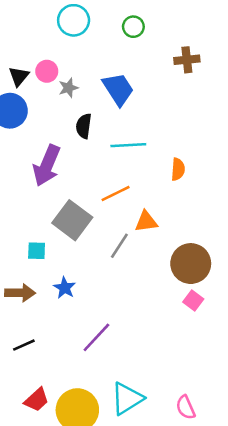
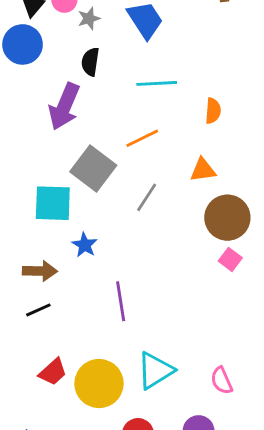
black semicircle: (84, 126) -> (90, 62), moved
orange triangle: (146, 222) -> (203, 170), moved
cyan square: (37, 251) -> (53, 203), size x1.8
brown arrow: (20, 293) -> (40, 271), moved
purple line: (96, 337) -> (121, 301), turned -52

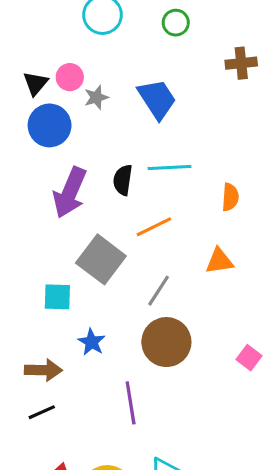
blue circle: (23, 44) -> (50, 125), moved
black semicircle: (90, 62) -> (123, 180), moved
cyan square: (53, 203) -> (57, 297), size x0.7
brown circle: (227, 218) -> (166, 342), moved

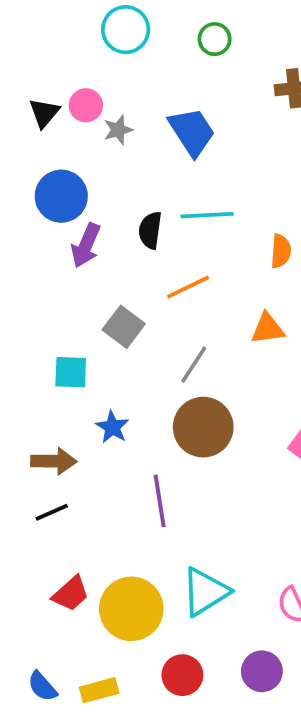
blue circle: (50, 125) -> (61, 196), moved
purple arrow: (70, 192) -> (86, 245), size x0.7
gray square: (101, 259) -> (124, 327), size x0.7

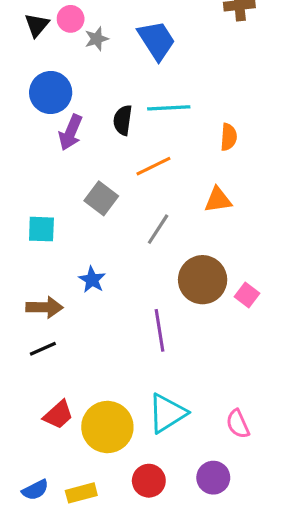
cyan square: (71, 372) -> (41, 229), moved
brown circle: (203, 427) -> (203, 280), moved
purple line: (160, 501) -> (160, 330), moved
blue semicircle: (42, 686) -> (35, 490), turned -76

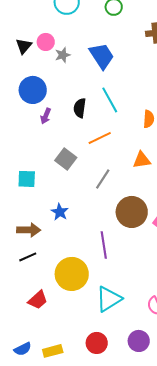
cyan line: (169, 108) -> (110, 100), turned 64
purple arrow: (71, 132) -> (46, 116), size x0.7
yellow circle: (107, 427) -> (72, 274), moved

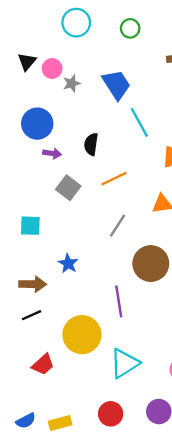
black triangle: (24, 46) -> (27, 62), moved
cyan line: (110, 100) -> (139, 122), moved
purple arrow: (46, 116) -> (52, 153), turned -105
gray square: (66, 159) -> (68, 188), moved

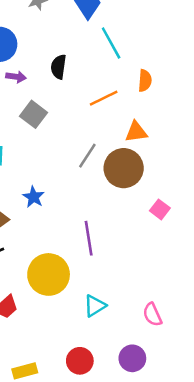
orange line: (114, 179) -> (104, 98), moved
brown circle: (151, 264) -> (124, 168), moved
cyan triangle: (124, 363) -> (95, 306), size x0.7

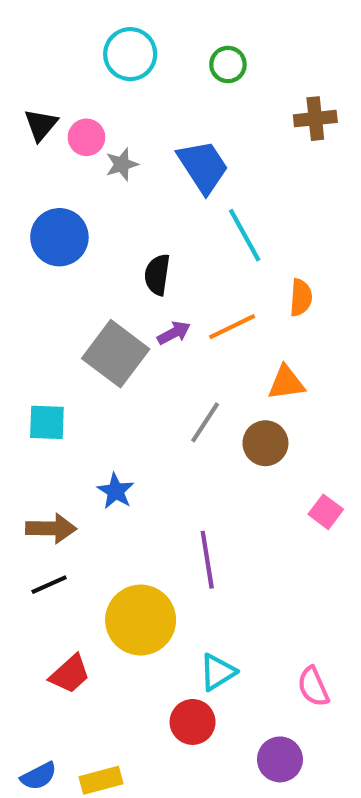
purple arrow: (16, 77) -> (174, 333), moved, turned -36
gray square: (34, 114) -> (116, 354), size x1.4
brown circle: (124, 168) -> (265, 443), size x0.7
red circle: (80, 361) -> (193, 722), moved

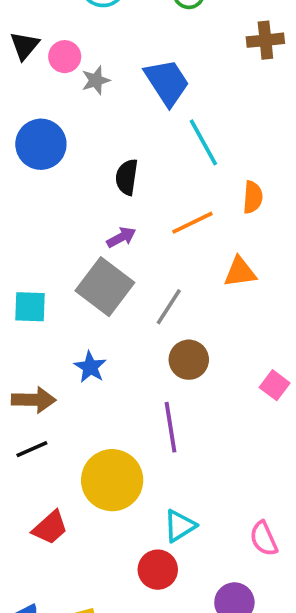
purple arrow: (174, 333) -> (121, 237), moved
gray square: (116, 354) -> (105, 287), moved
brown circle: (265, 443) -> (189, 360), moved

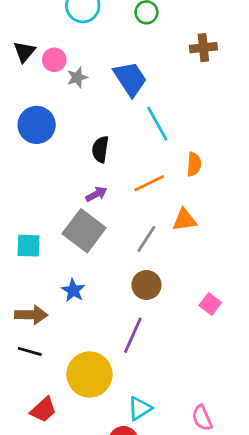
gray line: (169, 307) -> (146, 239), moved
purple line: (171, 427) -> (133, 335), turned 33
black line: (32, 449) -> (30, 351), turned 40

